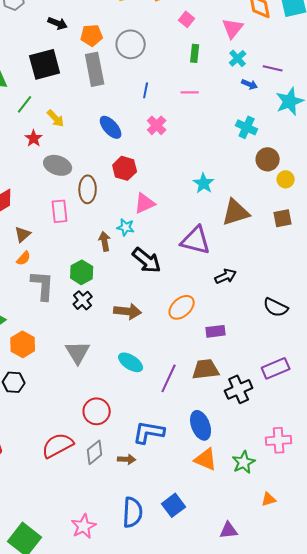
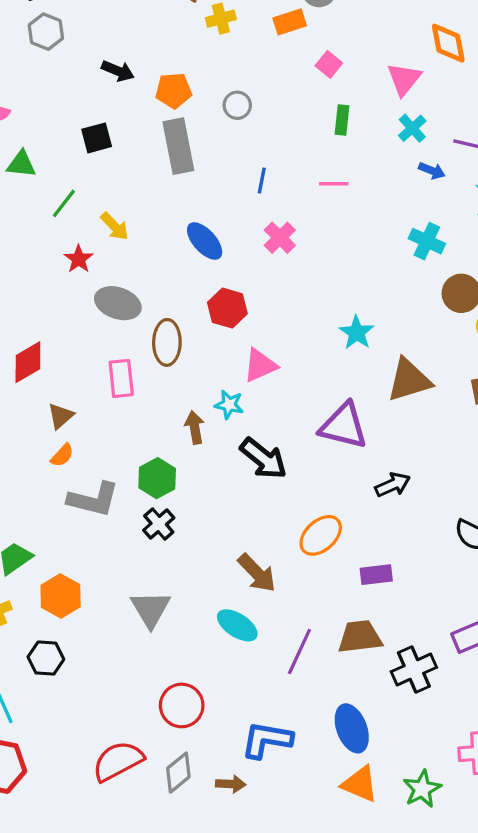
gray circle: (131, 44) -> (237, 105), size x0.6
black square: (45, 64) -> (97, 138), size x0.6
gray L-shape: (43, 285) -> (93, 499), turned 100
brown arrow: (128, 311) -> (257, 573), moved, turned 40

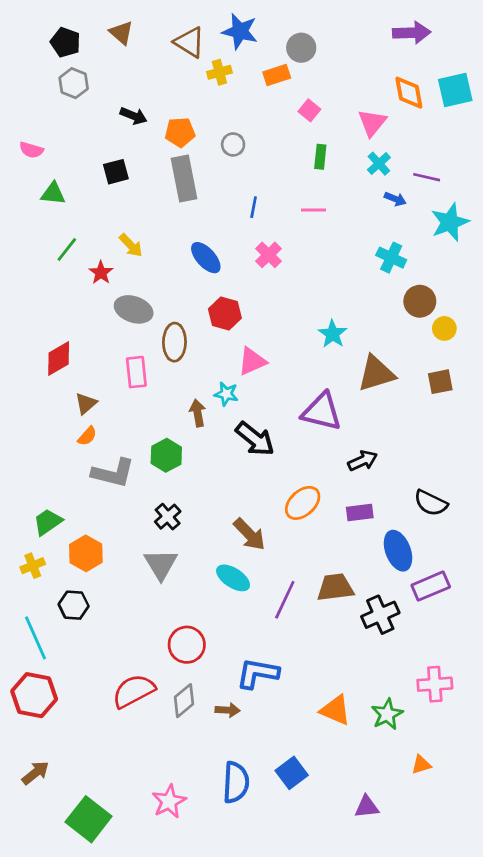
green line: (64, 203) -> (67, 249), moved
black cross: (159, 524) -> (168, 517), moved
purple rectangle: (376, 575) -> (360, 512), moved
blue ellipse: (352, 728) -> (398, 551), moved

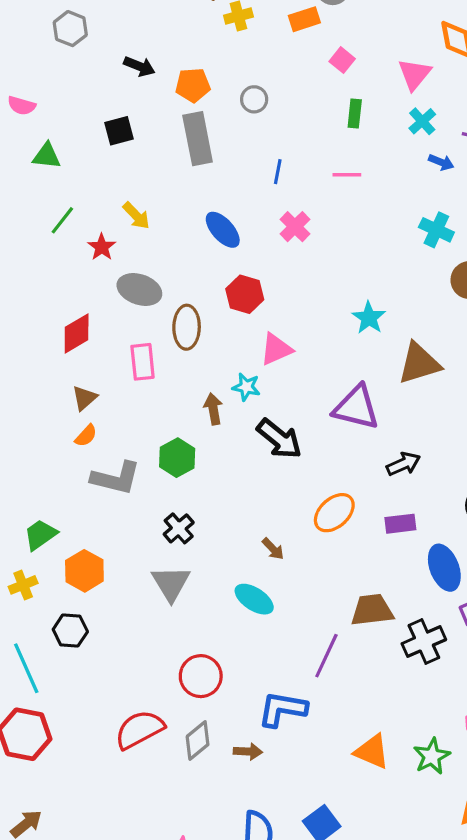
red diamond: (59, 358) -> (77, 333), moved
brown arrow: (249, 534) -> (273, 549), size x0.6
purple line: (285, 600) -> (326, 656), moved

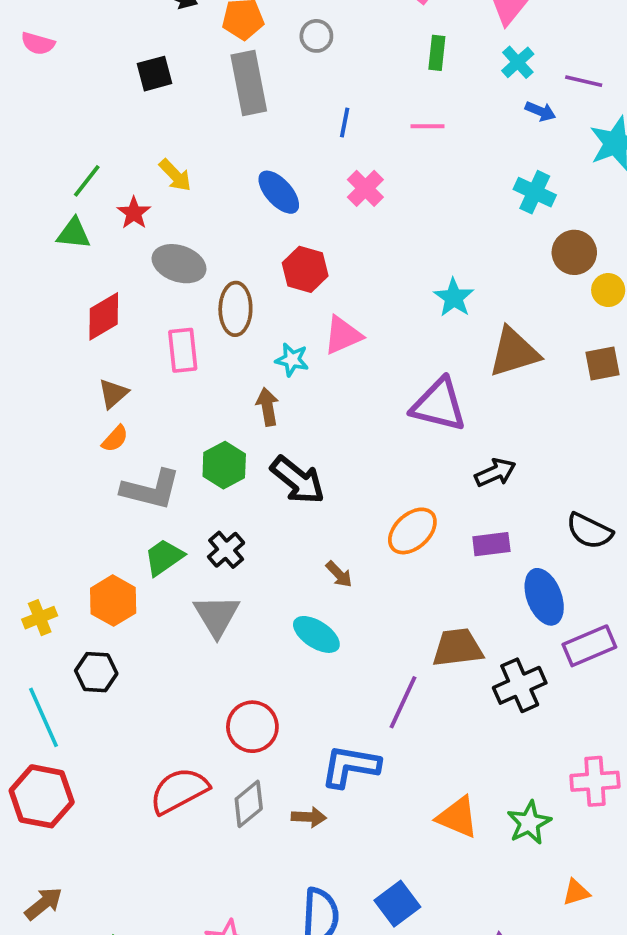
green triangle: (47, 156) -> (74, 234), moved
cyan star: (246, 387) -> (292, 360), moved
black arrow: (279, 439) -> (298, 480), moved
green trapezoid: (40, 535) -> (164, 557), moved

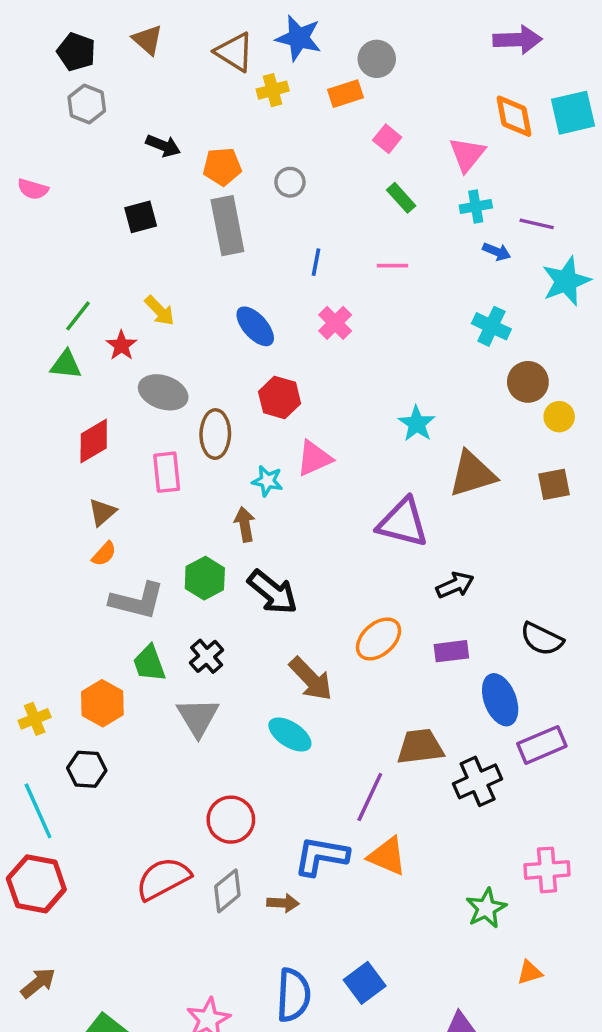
green rectangle: (437, 53) -> (401, 198), turned -48
cyan cross: (518, 62) -> (476, 206), turned 32
green trapezoid: (164, 557) -> (149, 663), turned -75
brown arrow: (339, 574) -> (311, 679), size x1.8
orange triangle: (458, 817) -> (387, 856), moved

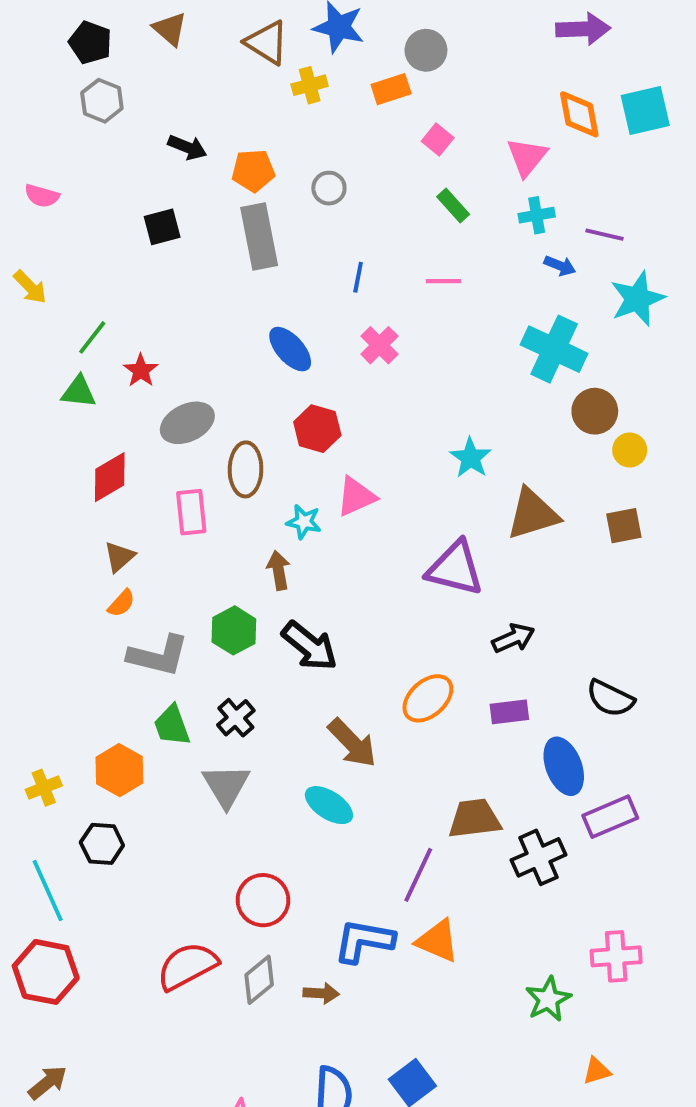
yellow arrow: (160, 311) -> (30, 287), moved
cyan cross: (491, 326) -> (554, 349), size x1.5
gray ellipse: (163, 392) -> (187, 423), turned -45

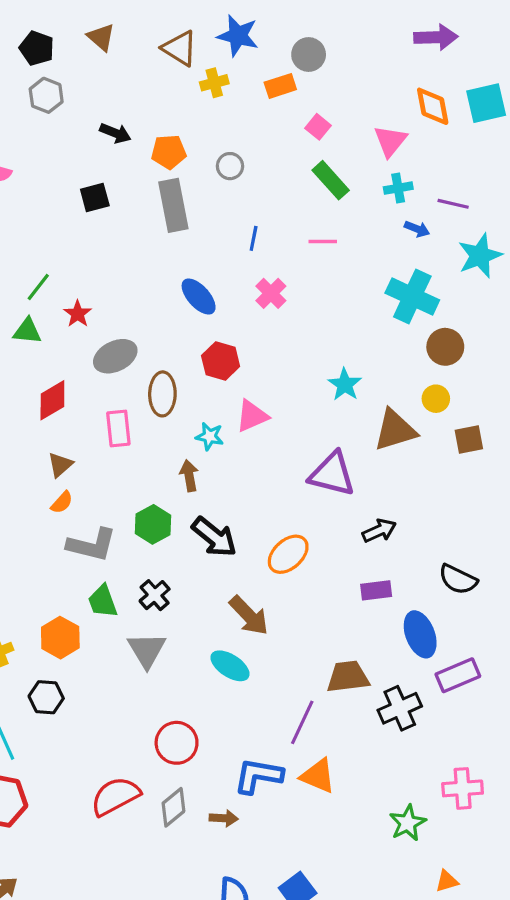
green rectangle: (453, 206) -> (331, 180), size x1.4
yellow circle: (630, 450) -> (436, 399), moved
orange ellipse: (428, 698) -> (288, 554), moved

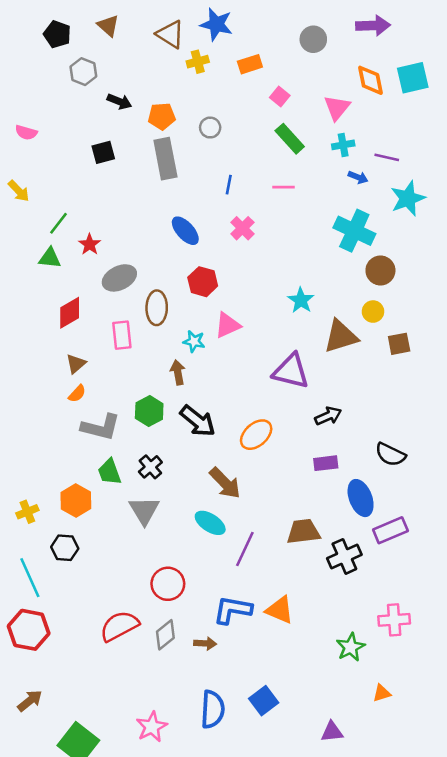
gray circle: (309, 55) -> (313, 39), moved
gray hexagon: (46, 95) -> (83, 72), moved
purple line: (302, 722) -> (245, 549), moved

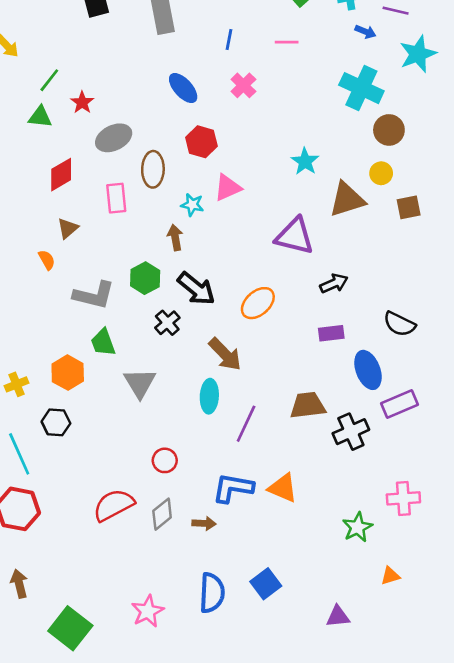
orange semicircle: (77, 394) -> (47, 260), moved, turned -72
black cross: (150, 467) -> (167, 323), moved
cyan ellipse: (210, 523) -> (209, 396), turned 60
red circle: (168, 584) -> (165, 460), size x0.7
brown arrow: (30, 701) -> (19, 584), turned -65

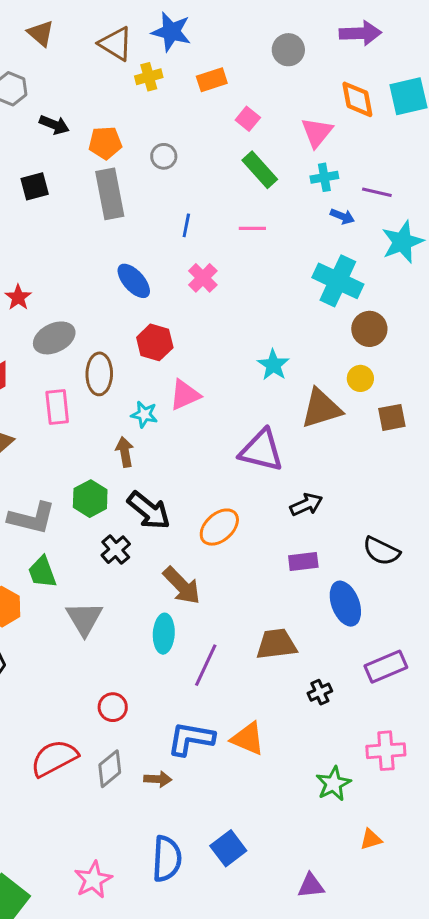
purple rectangle: (399, 404) -> (386, 667), moved
black cross: (351, 432) -> (320, 692), moved, size x0.6

